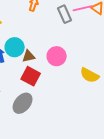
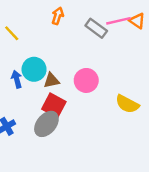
gray rectangle: (65, 14) -> (96, 28), turned -30
gray ellipse: (23, 103) -> (46, 124), moved

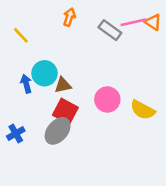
pink circle: (86, 80) -> (107, 99), moved

